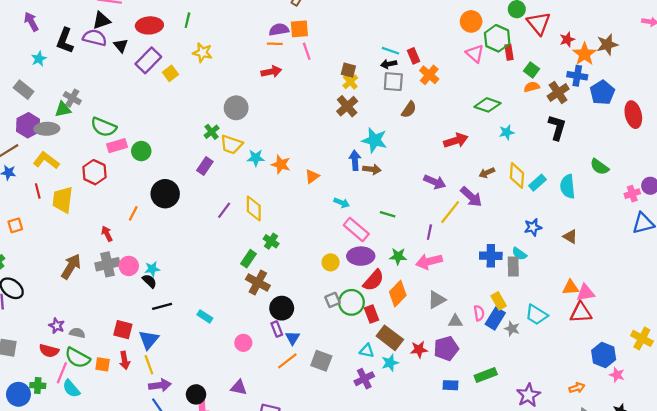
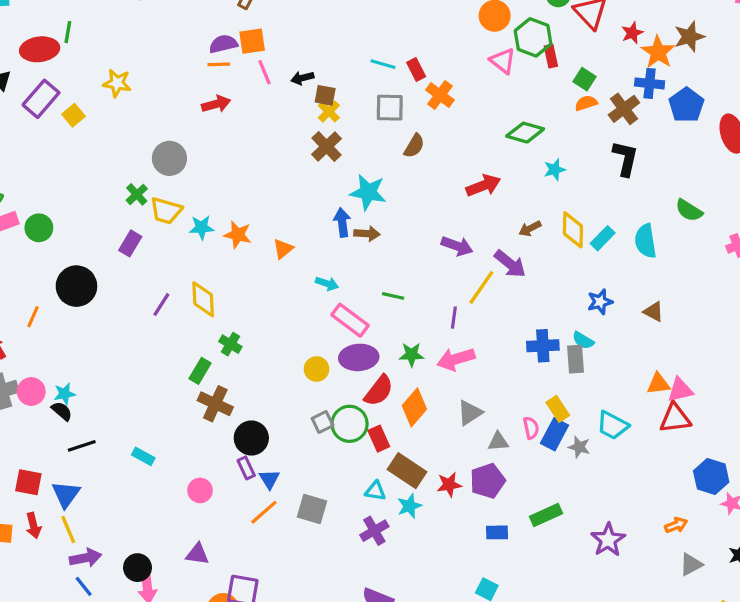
green line: (187, 20) -> (68, 32), moved
black arrow: (389, 64) -> (302, 78), moved

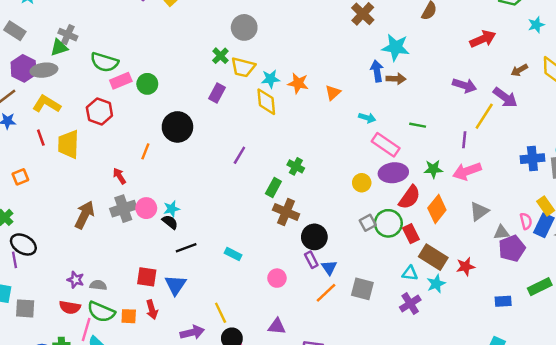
yellow diamond: (203, 299) -> (266, 102), moved
purple line: (161, 304) -> (239, 155), moved
purple pentagon: (488, 481) -> (512, 248), moved
yellow line: (68, 529) -> (221, 313), moved

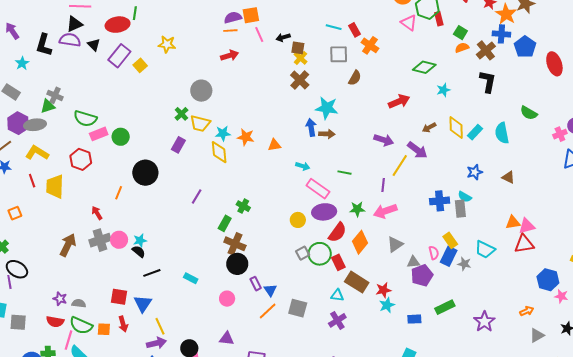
orange triangle: (333, 93) -> (274, 145), turned 32
black circle: (314, 237) -> (237, 264), moved
cyan star: (436, 284) -> (387, 305), moved
yellow line: (221, 313) -> (160, 326), moved

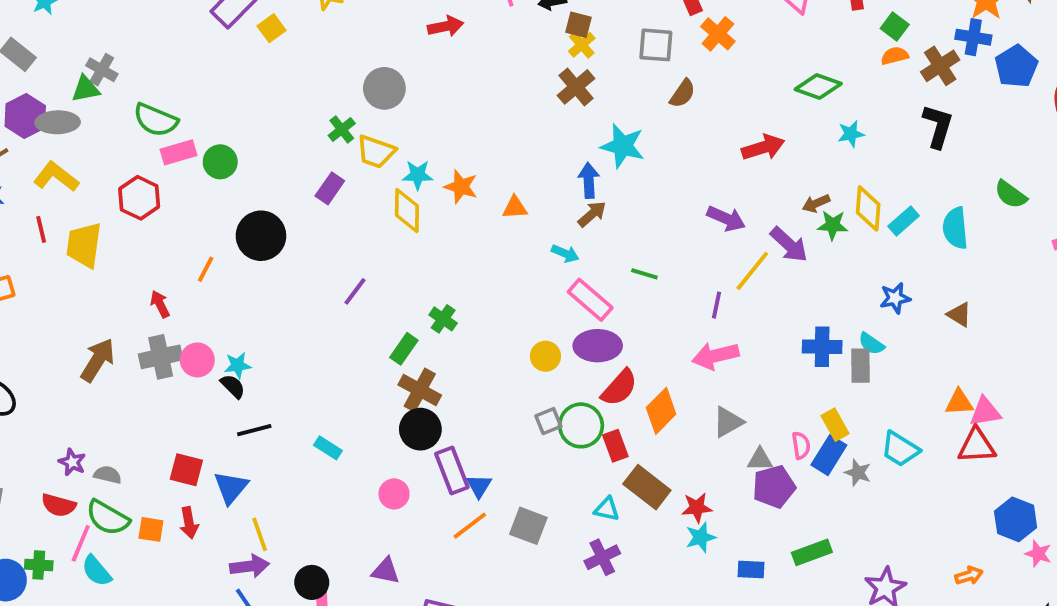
brown arrow: (327, 134) -> (592, 214), moved, turned -49
green star: (357, 209) -> (833, 225), moved
purple rectangle: (256, 284) -> (452, 471), size x1.6

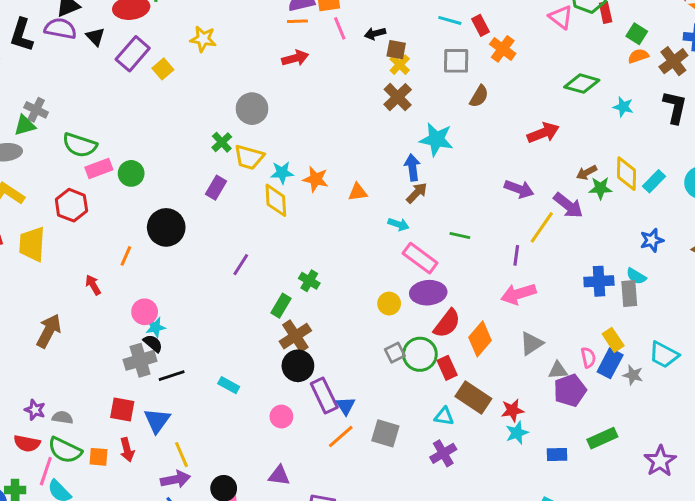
cyan star: (851, 134) -> (623, 107), moved, turned 30
gray cross: (161, 357) -> (140, 360), moved
pink circle: (197, 360) -> (145, 312), moved
brown cross: (420, 390) -> (295, 336), turned 32

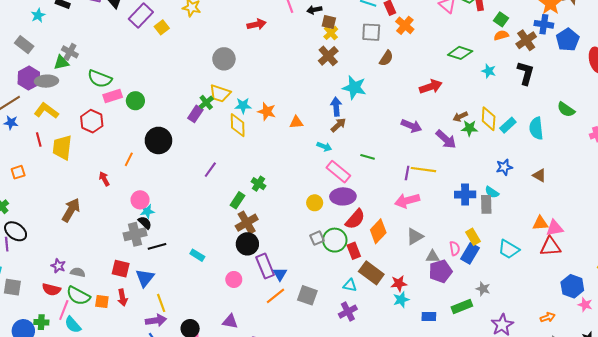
green cross: (222, 142) -> (206, 102), moved
yellow line: (542, 227) -> (423, 170), moved, turned 60
gray star: (633, 375) -> (483, 289), moved

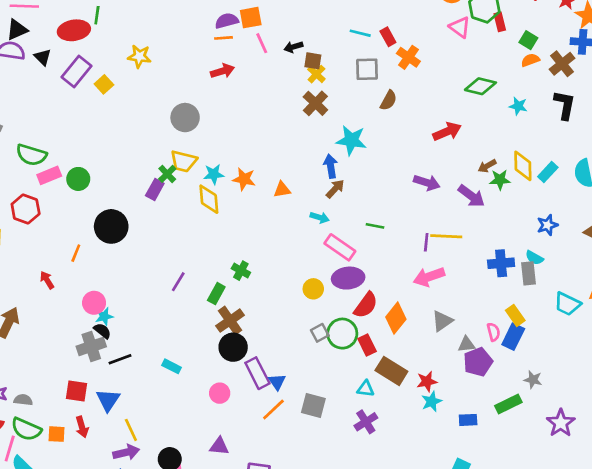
purple line: (210, 170) -> (178, 282), moved
cyan trapezoid: (509, 249) -> (567, 304), moved

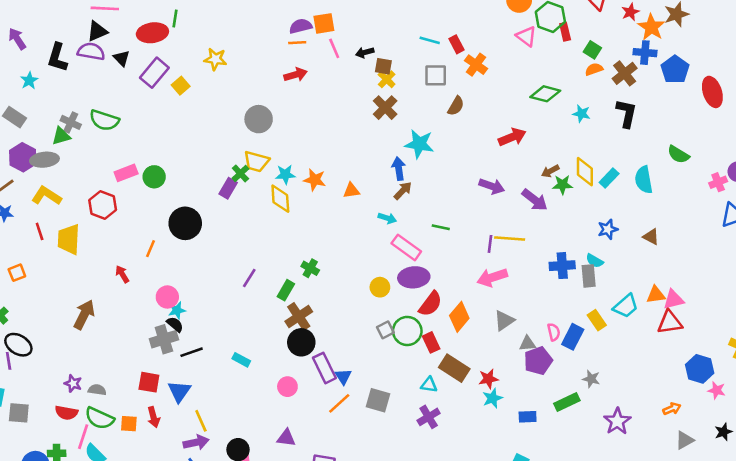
green semicircle: (31, 155) -> (104, 120), moved
cyan trapezoid: (567, 304) -> (626, 306), turned -68
yellow rectangle: (515, 315) -> (597, 320), moved

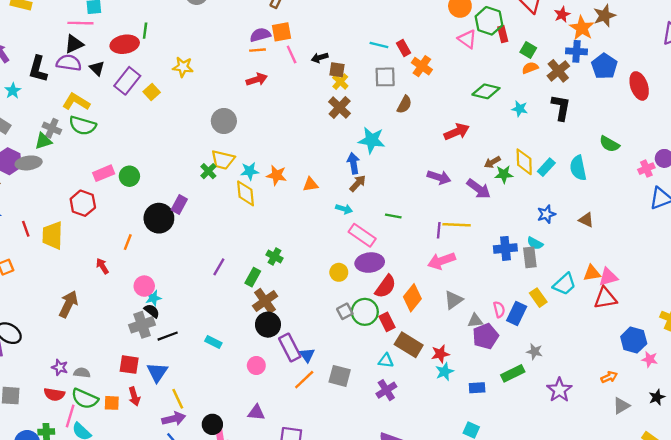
purple rectangle: (228, 188) -> (179, 205), moved
yellow L-shape: (47, 196) -> (76, 102), moved

